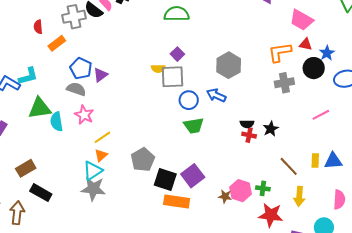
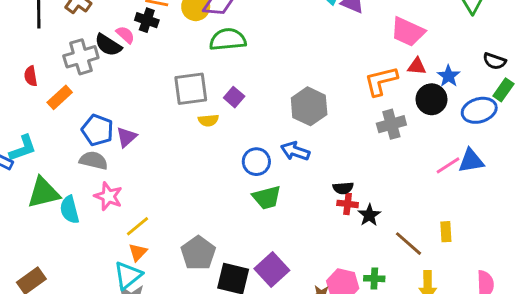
gray square: (173, 77) -> (191, 89), moved
black star: (271, 129) -> (369, 215), moved
blue triangle: (333, 161) -> (471, 161), moved

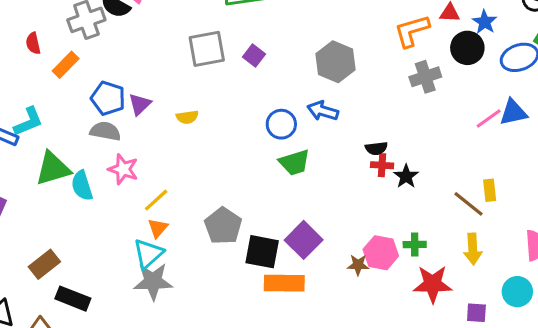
yellow semicircle: (208, 120) -> (187, 117), moved
brown line: (409, 244) -> (469, 204), moved

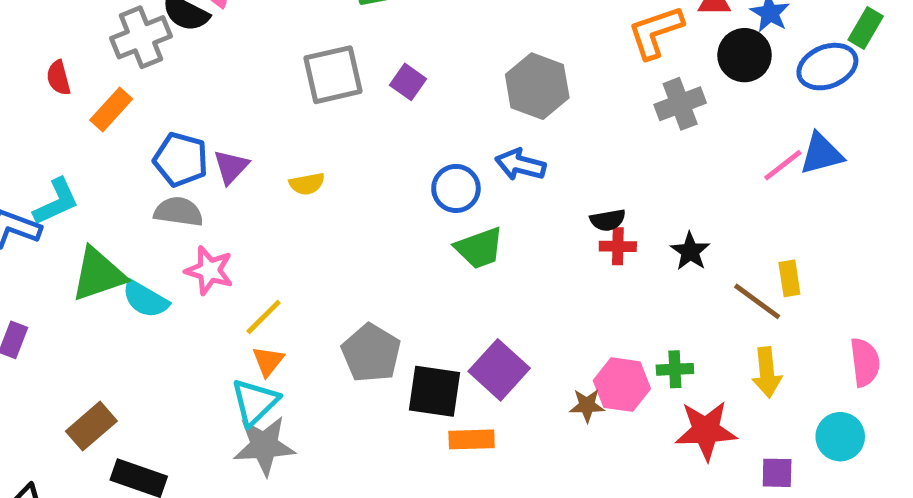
black star: (406, 176) -> (690, 251), moved
cyan semicircle: (82, 186) -> (145, 299), turned -40
orange rectangle: (284, 283) -> (472, 439), size x0.7

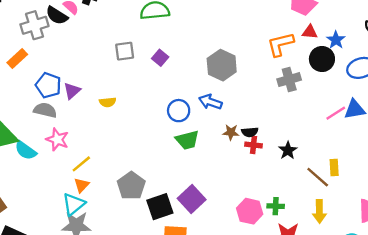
gray square: (333, 75) -> (125, 51), size x0.7
black square: (434, 391) -> (160, 207), turned -32
brown star: (587, 405) -> (231, 132), moved

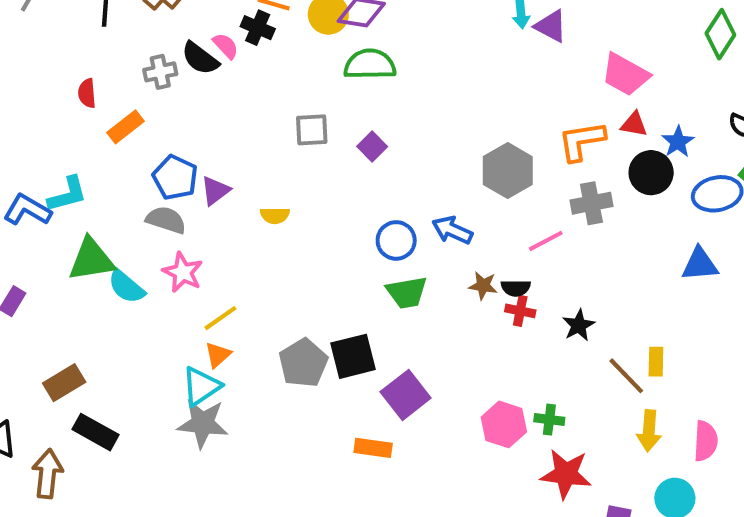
gray cross: (35, 25) -> (160, 72), size x0.7
gray hexagon: (222, 65) -> (508, 171), moved
pink line: (336, 113) -> (546, 241), moved
black square: (160, 207) -> (353, 356), moved
yellow arrow: (319, 211) -> (649, 431), moved

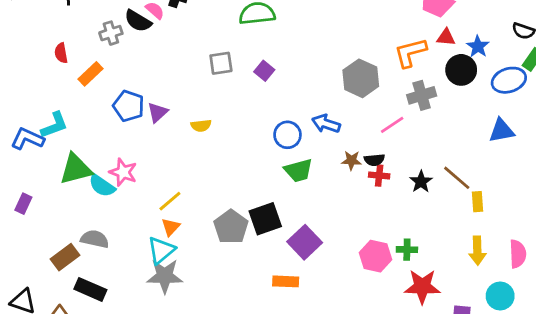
gray semicircle: (166, 220) -> (95, 239), moved
pink star: (183, 272) -> (123, 172), moved
brown line: (626, 376) -> (457, 178), moved

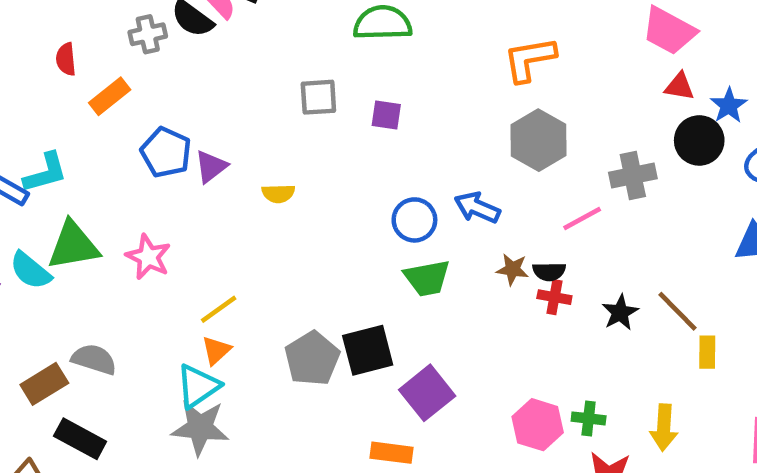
orange L-shape: (410, 53) -> (530, 59), moved
purple square: (264, 71) -> (386, 115), turned -36
cyan semicircle: (102, 186) -> (30, 271), moved
yellow arrow: (477, 251) -> (664, 428), moved

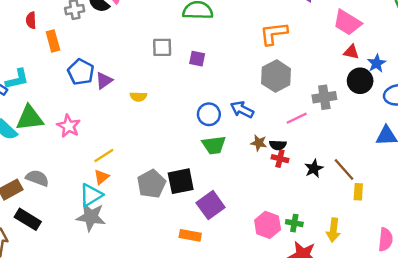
orange rectangle: (110, 96) -> (53, 41), turned -70

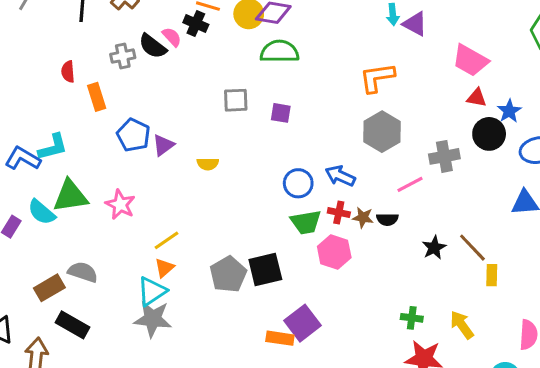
red cross: (280, 159) -> (339, 213), moved
purple square: (211, 205) -> (303, 323), moved
pink hexagon: (268, 225) -> (334, 252), moved
yellow arrow: (333, 230) -> (462, 325), turned 140

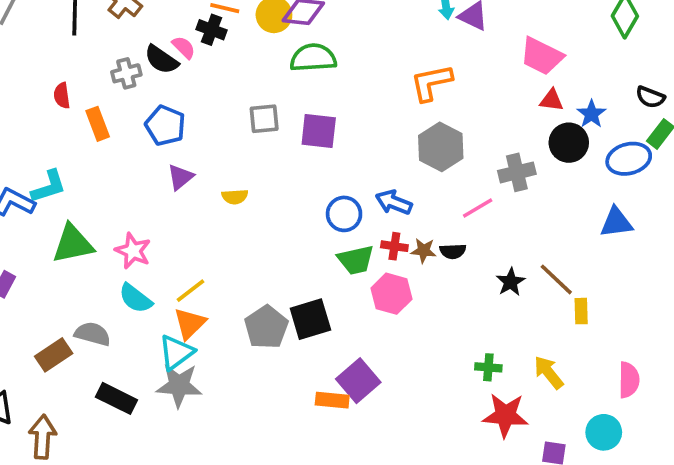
purple square: (281, 113) -> (319, 131), size x1.5
blue pentagon: (133, 135) -> (165, 125), moved
cyan semicircle: (42, 212) -> (135, 298), moved
orange triangle: (164, 268) -> (190, 323), size x1.4
black rectangle: (73, 325) -> (117, 398), moved

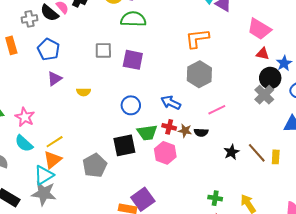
gray cross: (517, 172) -> (264, 95), moved, turned -36
blue circle: (344, 214) -> (131, 105), moved
yellow rectangle: (581, 311) -> (276, 157), moved
black square: (310, 319) -> (124, 145), moved

